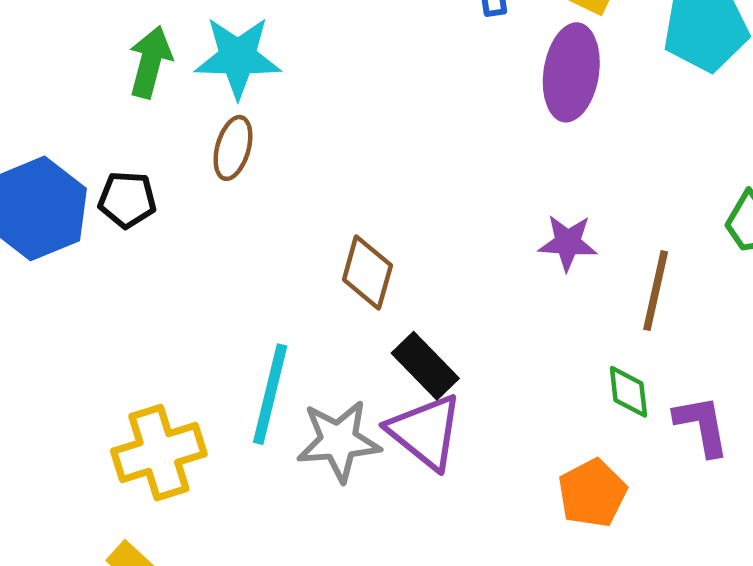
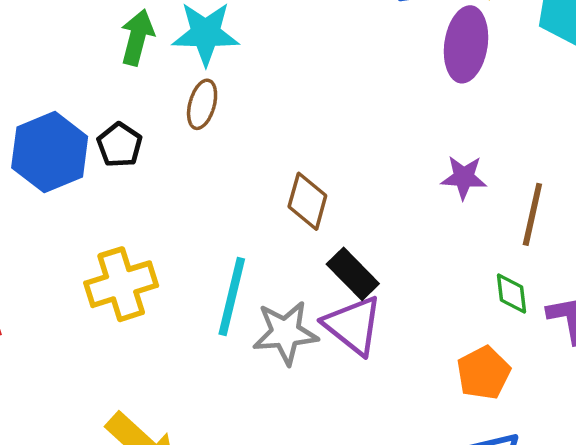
black pentagon: (127, 200) -> (120, 145), turned 30
yellow cross: (159, 453) -> (121, 284), moved

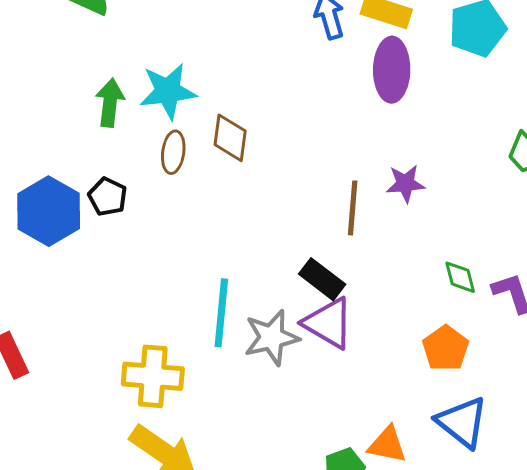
brown diamond: (307, 201) -> (230, 138), moved
brown line: (532, 214) -> (353, 208), moved
yellow cross: (121, 284) -> (153, 376), moved, turned 30

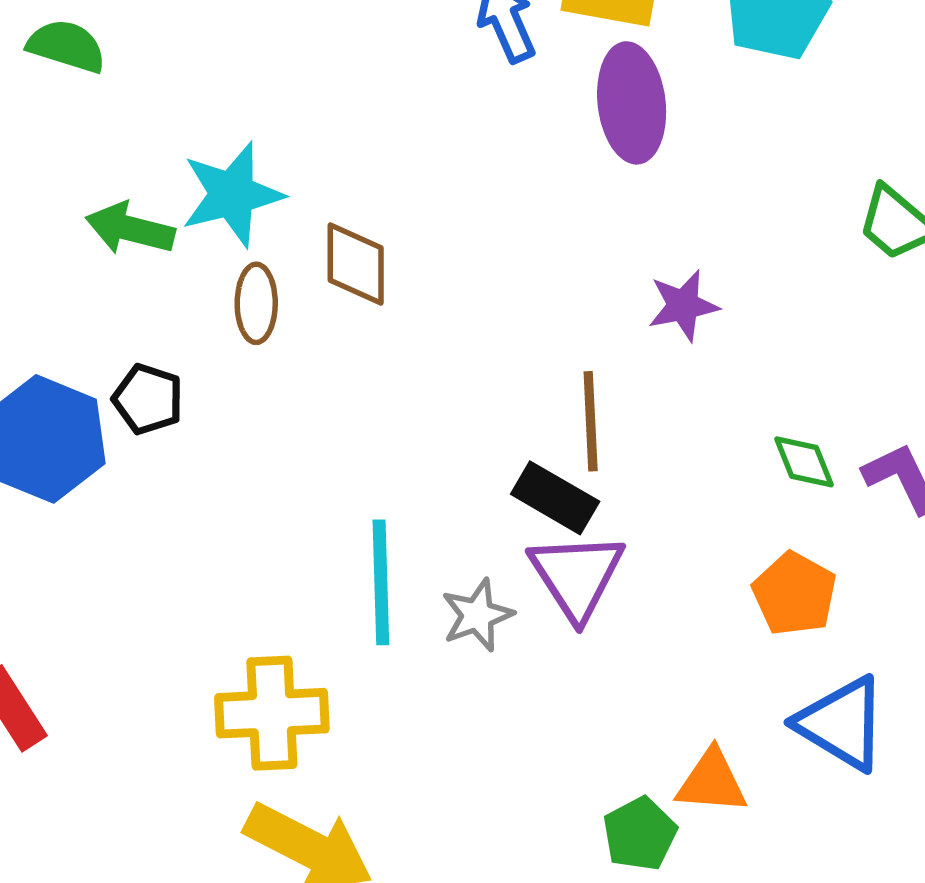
green arrow: (110, 103) -> (130, 229), turned -75
brown line: (353, 208) -> (591, 421), moved
purple triangle: (328, 323) -> (577, 576), turned 34
gray star: (272, 338) -> (477, 615), size x0.7

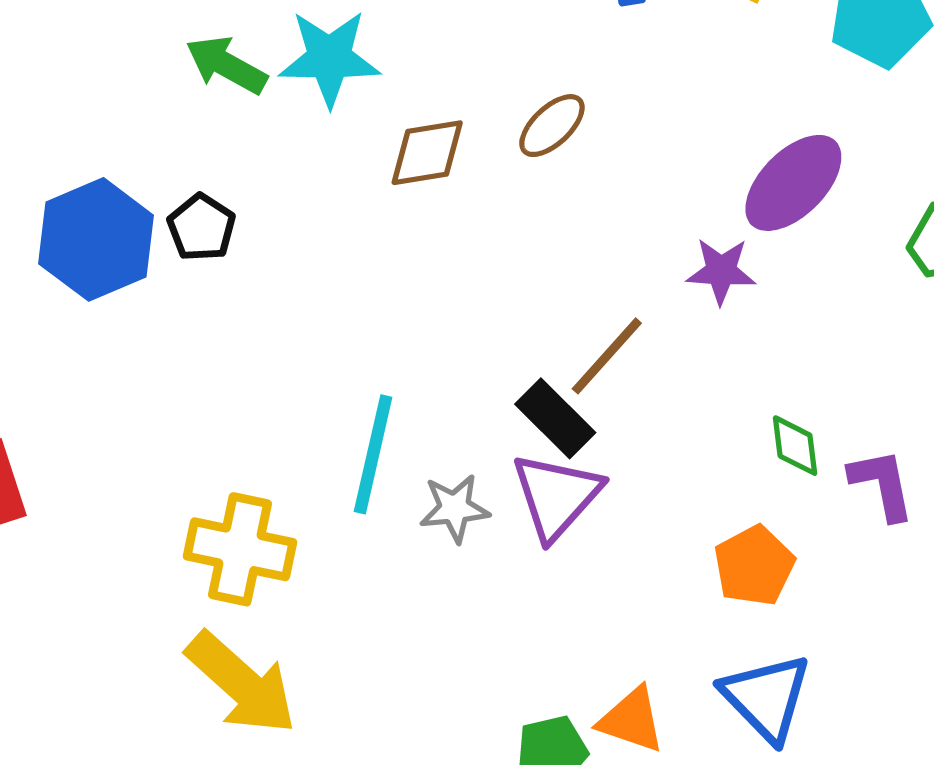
purple ellipse: (632, 103) -> (793, 183), moved, turned 37
brown diamond: (356, 264) -> (427, 153), turned 66
brown ellipse: (256, 303) -> (552, 126), moved, turned 32
brown line: (591, 421) -> (607, 356), turned 30

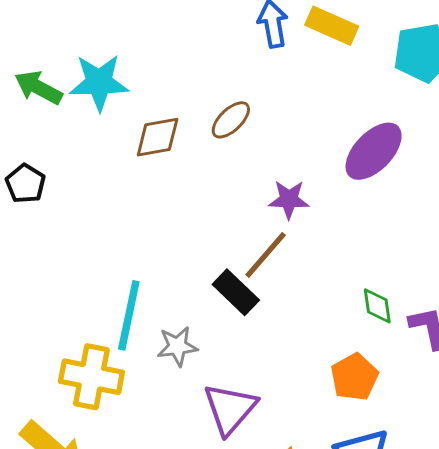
purple star: (721, 271) -> (289, 199), moved
purple triangle: (556, 496) -> (230, 409), moved
yellow cross: (240, 549) -> (91, 377), moved

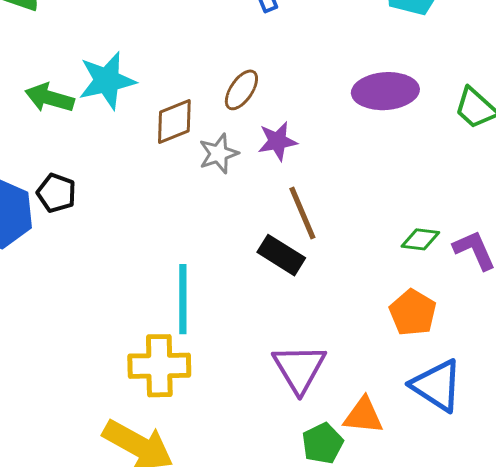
purple ellipse: (374, 151) -> (385, 91), turned 54
purple star: (289, 199) -> (277, 141), moved
brown line: (266, 255) -> (302, 213), turned -52
green diamond: (377, 306) -> (420, 239), turned -63
gray star: (177, 346) -> (219, 154), moved

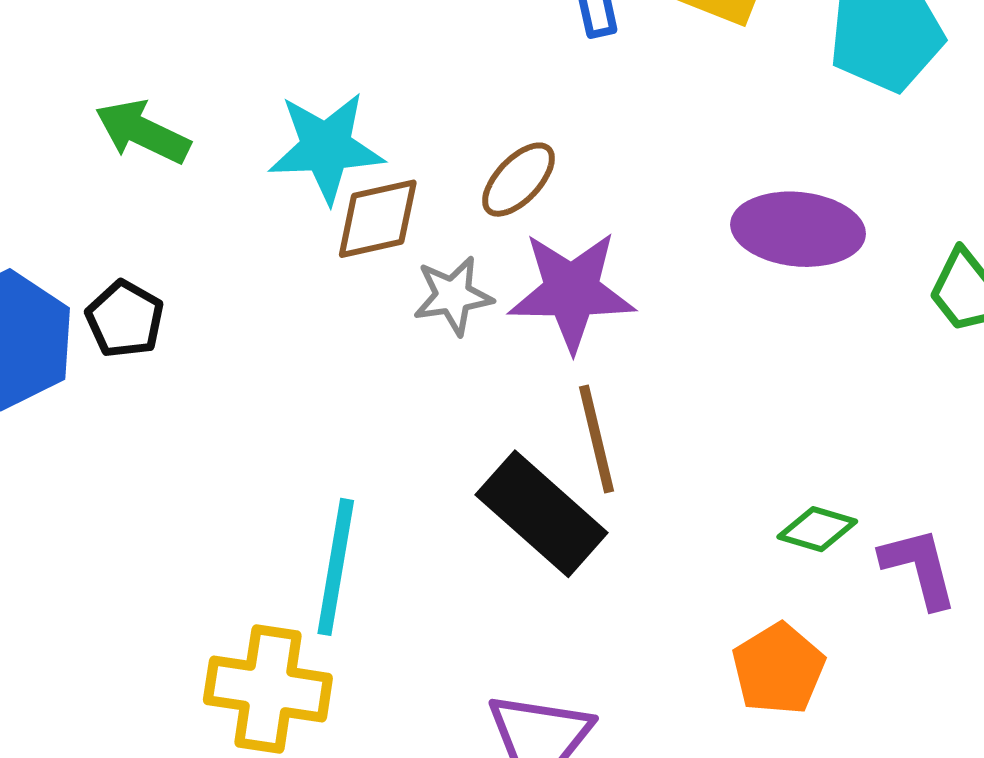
cyan star: (107, 81) -> (326, 147), moved
purple star: (277, 141) -> (572, 291), size x1.6
black rectangle: (281, 255) -> (542, 514), size x1.4

